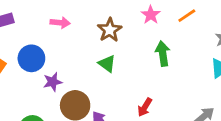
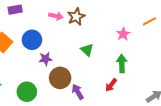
pink star: (151, 15) -> (123, 34), moved
brown star: (110, 30) -> (76, 17), moved
green arrow: (163, 54) -> (122, 63), moved

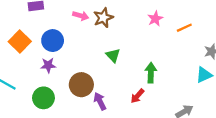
pink star: (123, 34) -> (155, 19), moved
purple star: (46, 59) -> (48, 65), moved

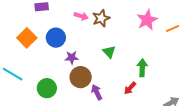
pink star: (155, 19) -> (147, 20), size x1.5
purple star: (48, 65) -> (72, 58), moved

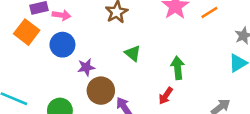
pink arrow: (81, 16) -> (61, 15), moved
orange square: (27, 38) -> (27, 32), moved

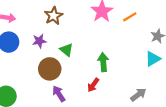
purple star: (86, 67) -> (39, 41), moved
brown circle: (101, 91) -> (50, 69), moved

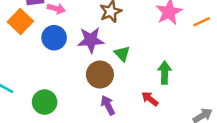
purple star: (39, 41) -> (91, 40), size x1.5
red arrow: (93, 85) -> (150, 99), turned 88

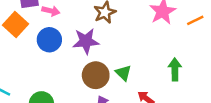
green triangle: (122, 54) -> (123, 73), moved
green arrow: (165, 73) -> (175, 69), moved

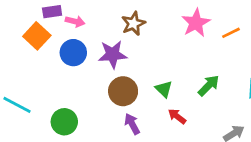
green arrow: (175, 69) -> (209, 85), turned 45
green triangle: (123, 73) -> (164, 89), moved

